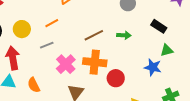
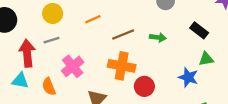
orange line: (52, 23) -> (93, 19), moved
yellow circle: (22, 29) -> (53, 13), moved
gray line: (47, 45) -> (52, 40), moved
pink cross: (66, 64) -> (73, 66), moved

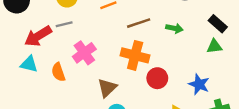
red arrow: (27, 53) -> (38, 36), turned -120
green triangle: (206, 59) -> (214, 46), moved
blue star: (188, 77) -> (199, 84), moved

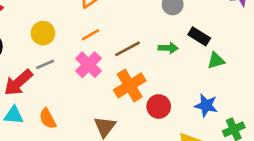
black rectangle: (218, 24) -> (199, 36), moved
pink cross: (84, 53) -> (88, 65), moved
orange cross: (135, 55) -> (130, 85), turned -36

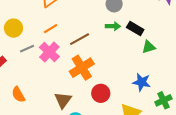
green arrow: (168, 48) -> (113, 26), moved
gray line: (45, 64) -> (27, 49), moved
red circle: (159, 107) -> (101, 93), moved

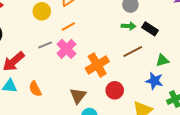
yellow circle: (13, 28) -> (42, 11), moved
brown line: (80, 39) -> (133, 51), moved
green triangle: (149, 47) -> (162, 60), moved

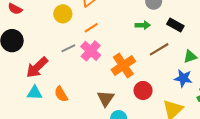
green arrow: (129, 26) -> (143, 25), moved

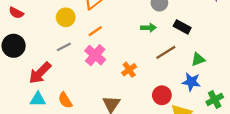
gray line: (68, 48) -> (64, 47), moved
orange cross: (123, 66) -> (129, 70), size x0.6
red circle: (143, 90) -> (162, 95), moved

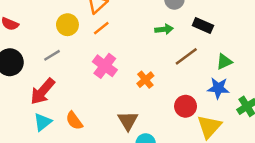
orange line: (95, 31) -> (101, 28), moved
gray line: (64, 47) -> (52, 55), moved
cyan triangle: (38, 99) -> (43, 122), turned -35

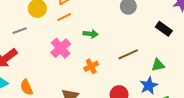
black rectangle: (203, 26) -> (164, 29), moved
green arrow: (164, 29) -> (91, 34), moved
blue star: (218, 88) -> (149, 86), turned 30

